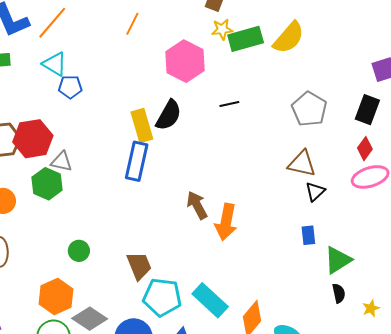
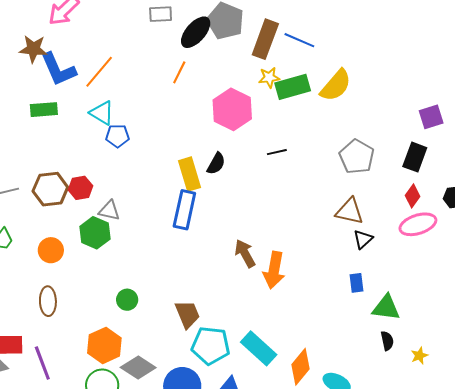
black semicircle: (169, 115) -> (216, 164), size x0.7
red hexagon: (33, 139) -> (80, 188), size x0.6
green triangle: (338, 260) -> (386, 308), turned 40

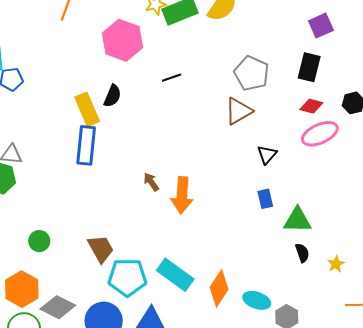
red diamond: (413, 196) -> (311, 106), turned 75
brown triangle: (350, 211) -> (238, 111), moved, turned -36
brown arrow: (245, 253) -> (151, 182), size x0.7

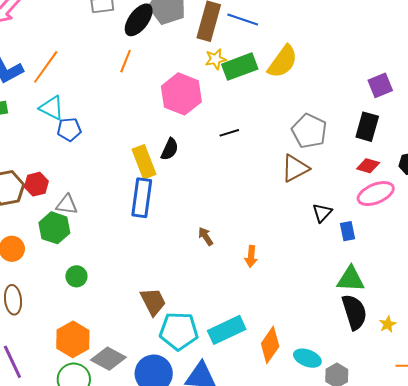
orange arrow: (182, 195) -> (251, 256), moved, size x0.6
blue rectangle: (265, 199) -> (348, 231), moved
green circle: (39, 241) -> (76, 276), moved
black semicircle: (302, 253) -> (354, 312), size x1.8
cyan rectangle: (175, 275) -> (227, 330), turned -63

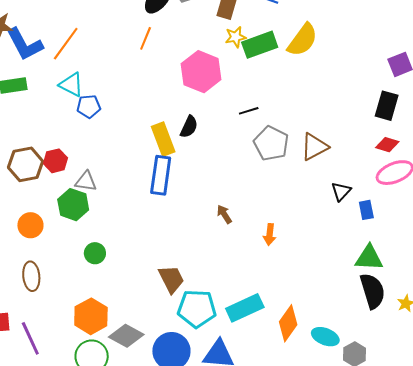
gray pentagon: (309, 131) -> (271, 143), moved

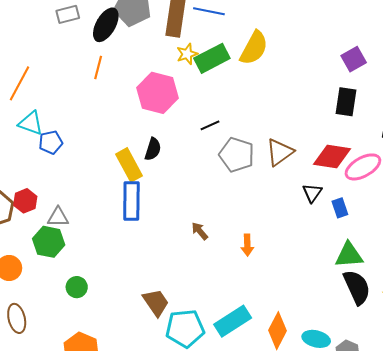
red diamond: (387, 145) -> (332, 156), moved, size x1.6

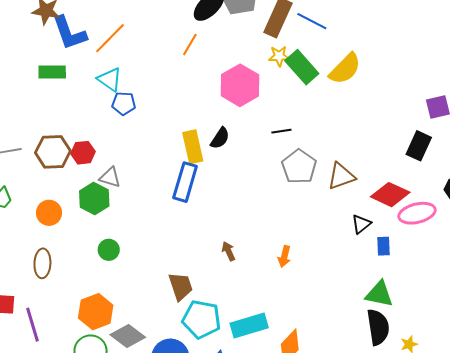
green rectangle: (212, 58) -> (302, 67), turned 60
brown arrow: (200, 231) -> (229, 251), moved

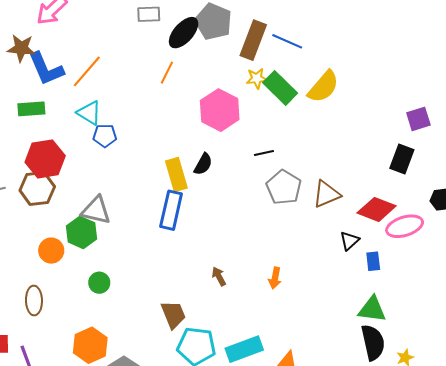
red hexagon: (83, 153) -> (45, 159), moved, size x1.6
gray triangle: (110, 177) -> (96, 210), size x1.4
orange circle: (49, 213) -> (51, 251), moved

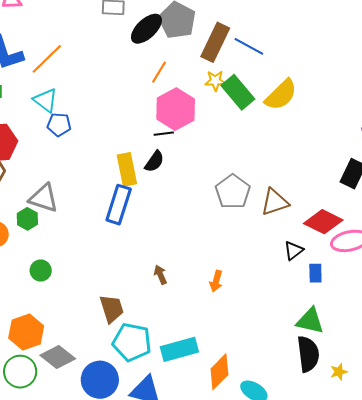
orange line: (167, 73) -> (159, 72), moved
black line: (264, 153) -> (164, 134), moved
green hexagon: (81, 232) -> (27, 219), size x0.7

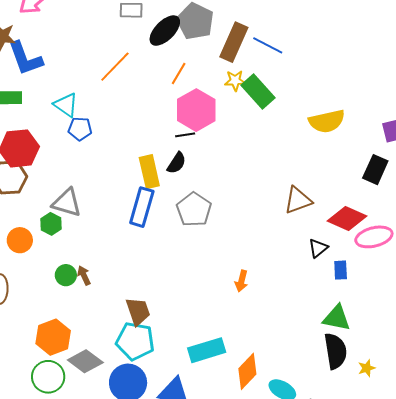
orange line: (47, 59) -> (115, 67), moved
yellow semicircle: (281, 95) -> (327, 121), moved, turned 33
gray pentagon: (233, 192) -> (194, 209), moved
brown arrow: (160, 275) -> (84, 275), moved
cyan pentagon: (132, 342) -> (135, 341), moved

